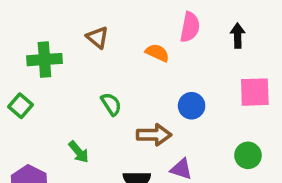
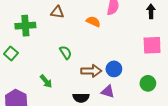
black arrow: (238, 36) -> (151, 11), moved
brown triangle: (97, 37) -> (57, 12), turned -32
blue circle: (192, 106) -> (114, 69), moved

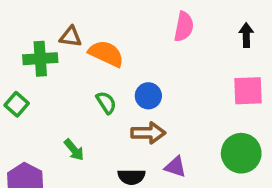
brown triangle: (57, 12) -> (71, 37), moved
orange semicircle: (93, 22) -> (106, 54), moved, size x1.5
blue circle: (114, 69) -> (148, 96), moved
green circle: (148, 83) -> (241, 153), size x1.5

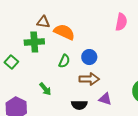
pink semicircle: (184, 27) -> (121, 22), moved
green cross: (40, 59) -> (34, 42), moved
green semicircle: (106, 103) -> (64, 61), turned 56

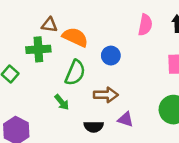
blue circle: (89, 57) -> (111, 56), moved
green semicircle: (64, 61) -> (75, 73), size x1.5
green arrow: (45, 89) -> (62, 102), moved

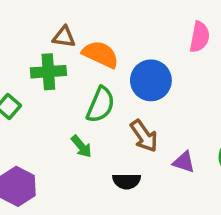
blue circle: (111, 56) -> (151, 80), size x1.5
brown arrow: (106, 95) -> (144, 136), turned 55
purple triangle: (126, 119) -> (184, 162), moved

